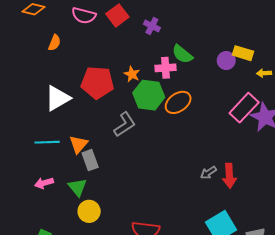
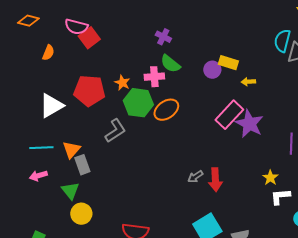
red square: (117, 15) -> (89, 38), moved
purple cross: (152, 26) -> (163, 37), moved
pink arrow: (44, 183) -> (38, 176), moved

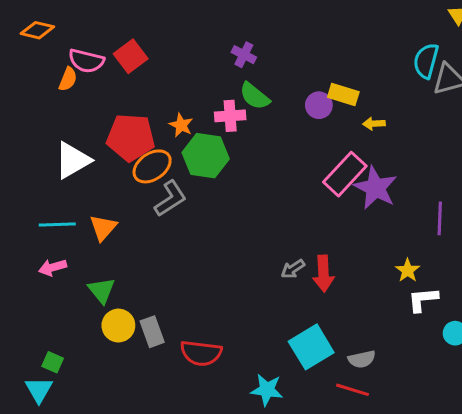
pink semicircle: (76, 27) -> (86, 61), moved
orange ellipse: (166, 110) -> (152, 166), moved
gray rectangle: (82, 165) -> (152, 332), moved

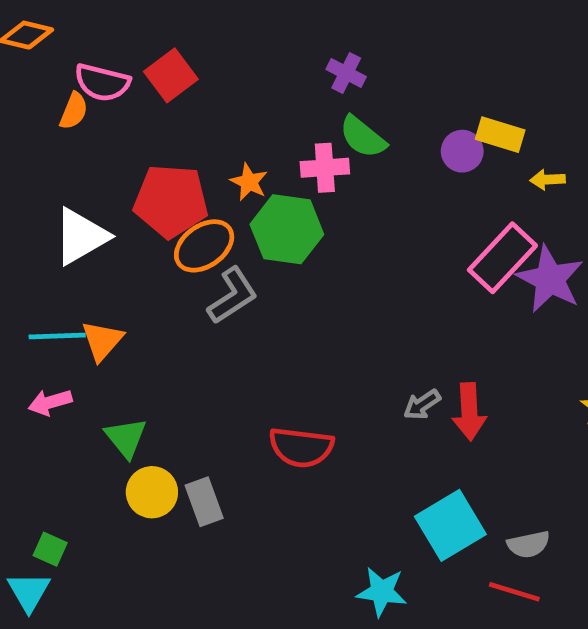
orange triangle: (103, 228) -> (102, 341), moved
red semicircle: (201, 353) -> (301, 447), moved

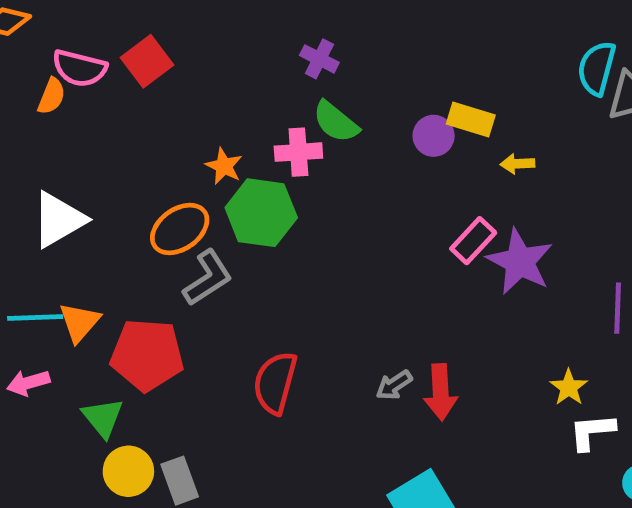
red pentagon: (171, 201) -> (147, 355), moved
pink rectangle: (502, 258) -> (473, 241), size x0.7
red semicircle: (301, 447) -> (275, 383), moved, turned 98

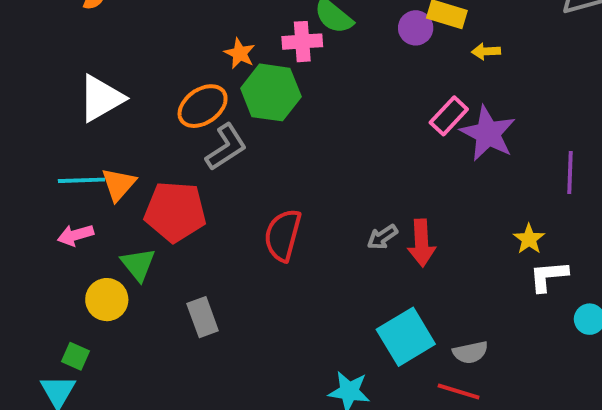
yellow circle: (128, 471) -> (107, 300), moved

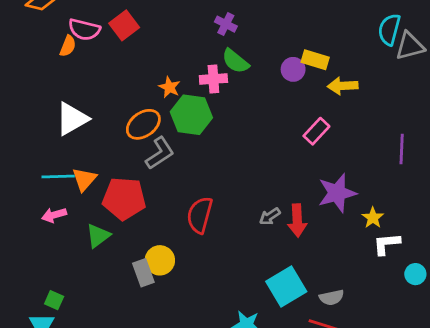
yellow arrow: (486, 51) -> (343, 86), size x1.5
purple star: (488, 133) -> (337, 193), moved, turned 30
purple line: (570, 173) -> (402, 149), moved
green triangle: (138, 264) -> (98, 236), turned 32
yellow circle: (107, 300) -> (160, 260), moved

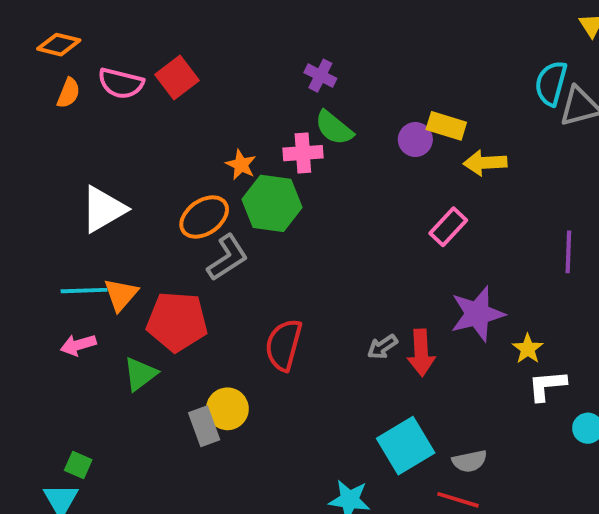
orange semicircle: (68, 46) -> (69, 93), moved

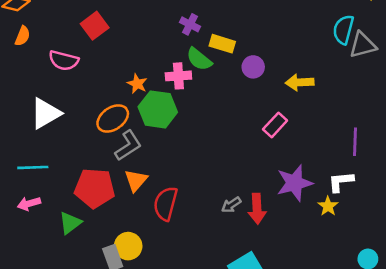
pink semicircle: (121, 83) -> (64, 60), moved
yellow rectangle: (446, 126) -> (222, 44), moved
orange triangle: (121, 294) -> (136, 180), moved
white L-shape: (547, 386) -> (341, 182), moved

